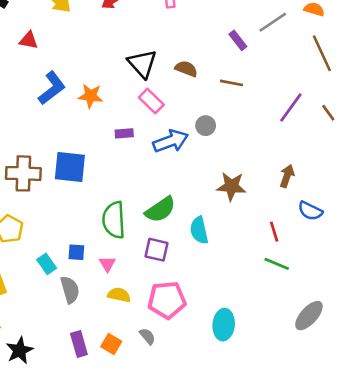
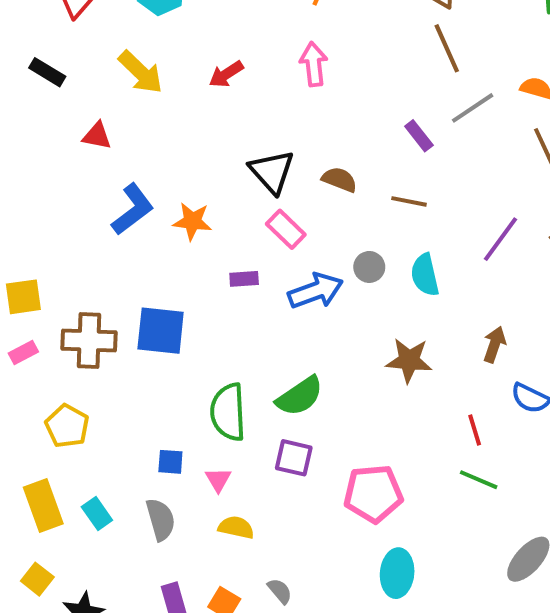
cyan semicircle: (199, 230) -> (425, 275), moved
cyan rectangle: (47, 264) -> (97, 513), moved
pink pentagon: (167, 300) -> (373, 494), moved

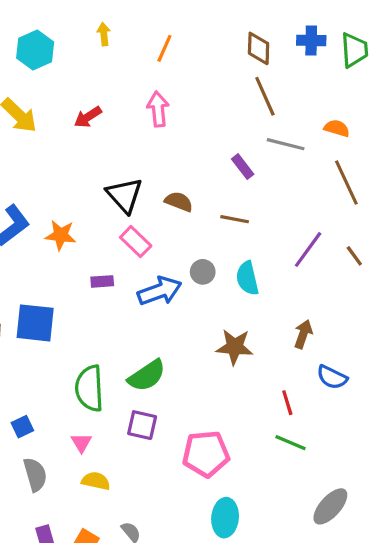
gray line: (473, 108) -> (286, 144), turned 48
blue square: (170, 462) -> (22, 427), moved, turned -30

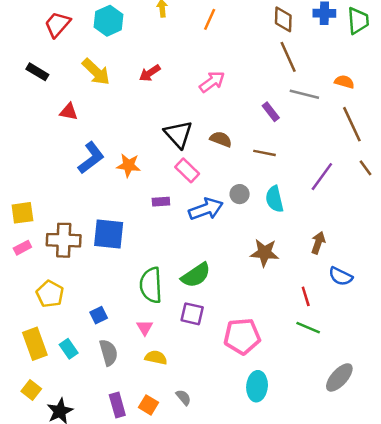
pink arrow: (158, 109) -> (212, 82), moved, turned 60
brown line: (354, 256) -> (366, 168), moved

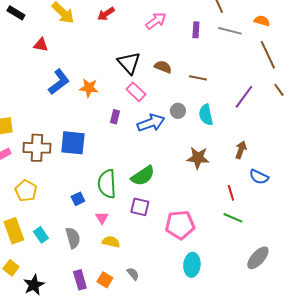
purple rectangle: (271, 112) -> (196, 30), moved, turned 42
purple rectangle: (161, 202) -> (115, 117), turned -72
blue square: (99, 315) -> (78, 199), moved

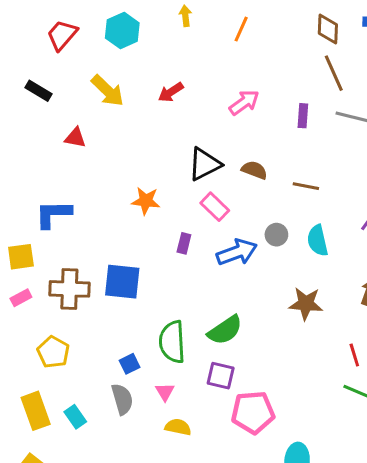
black triangle: (129, 63) -> (204, 164), turned 45
blue L-shape: (59, 82) -> (53, 214), moved, turned -144
pink pentagon: (180, 225) -> (253, 412), moved
gray semicircle: (73, 238) -> (122, 399), moved

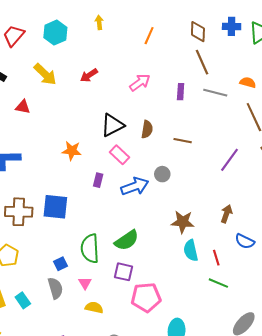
orange line: (241, 29) -> (149, 36), moved
brown semicircle: (254, 170) -> (147, 129), turned 78
cyan semicircle: (318, 241) -> (191, 250), moved

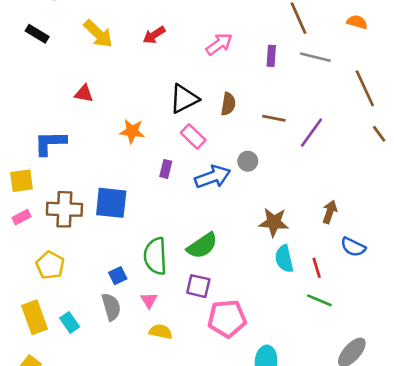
orange semicircle: (248, 82) -> (357, 22), moved
red triangle: (23, 107) -> (84, 94), moved
purple line: (229, 160) -> (311, 133), moved

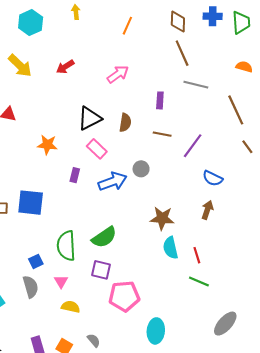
orange semicircle: (357, 22) -> (244, 67), moved
purple rectangle: (271, 56) -> (160, 100), moved
blue semicircle: (353, 247) -> (213, 178), moved

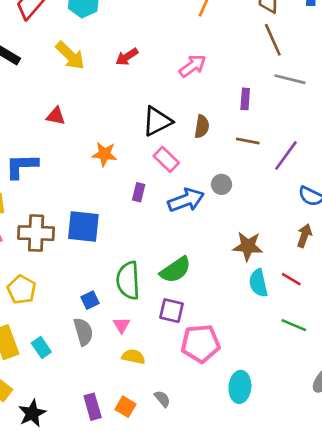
red line: (197, 255) -> (291, 279), moved, turned -42

